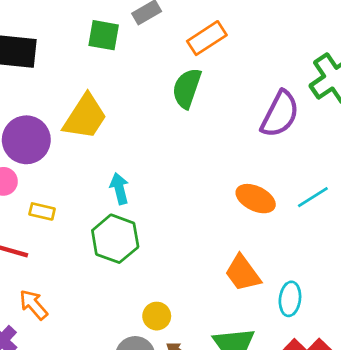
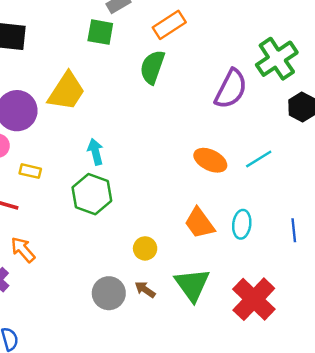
green square: (104, 35) -> (100, 32), moved
cyan ellipse: (290, 299) -> (242, 224), moved
yellow circle: (157, 316) -> (145, 248), moved

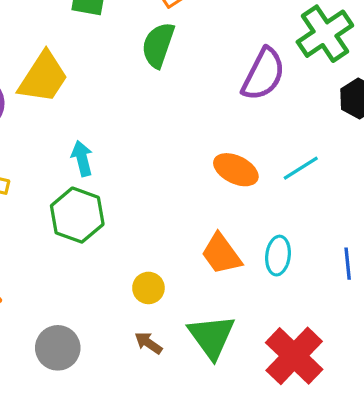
gray circle: (109, 293) -> (58, 348), moved

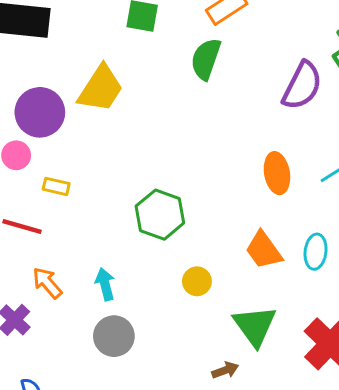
cyan arrow: (82, 158) -> (105, 284), moved
orange ellipse: (236, 170) -> (277, 173), turned 54
green hexagon: (77, 215) -> (160, 215), moved
brown arrow: (148, 343) -> (225, 370), moved, turned 125

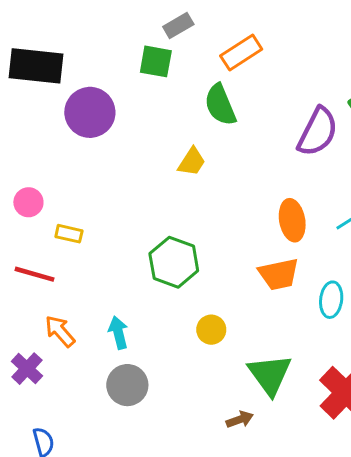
green semicircle: (206, 59) -> (220, 105), turned -42
yellow trapezoid: (101, 89) -> (192, 162), moved, size x0.6
purple circle: (40, 112) -> (90, 112), moved
orange trapezoid: (264, 250) -> (279, 274), moved, turned -66

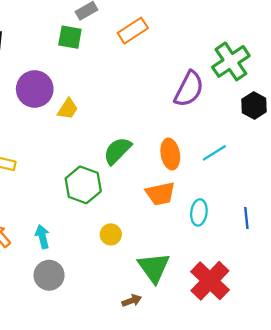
green semicircle: (220, 105) -> (117, 151), moved, turned 68
purple circle: (90, 112) -> (35, 89), moved
yellow trapezoid: (192, 162) -> (68, 109), moved

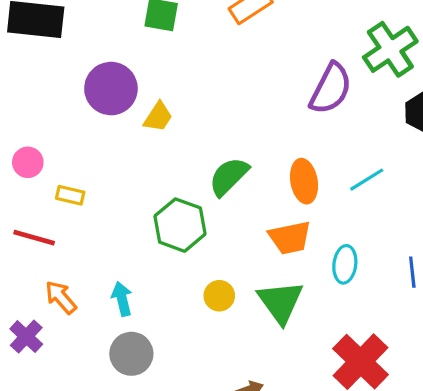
green triangle: (154, 268) -> (280, 302), moved

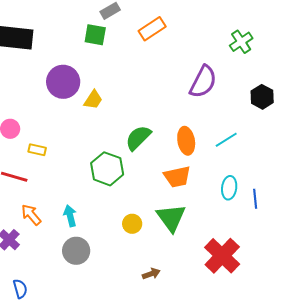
green cross: (390, 49) -> (241, 42), moved, size x0.7
cyan ellipse: (345, 264) -> (229, 188), moved
yellow circle: (219, 296) -> (132, 224), moved

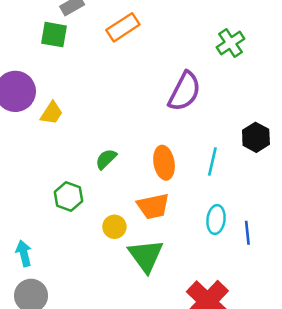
black hexagon: (262, 97) -> (256, 137), moved
green semicircle: (138, 138) -> (106, 159), size x0.7
cyan line: (226, 140) -> (212, 161), turned -45
green hexagon: (107, 169) -> (69, 197), size x0.7
yellow circle: (132, 224) -> (114, 227), moved

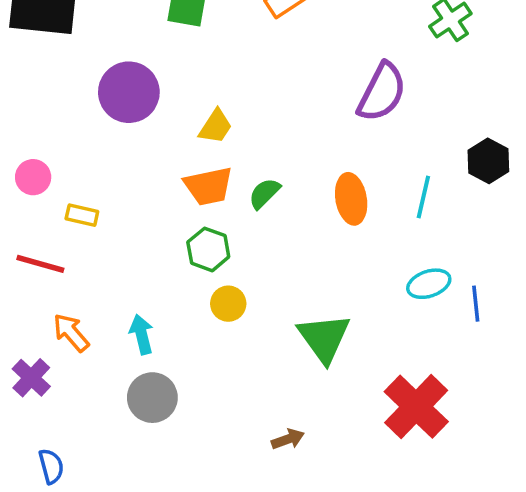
yellow trapezoid: (52, 113) -> (216, 127), moved
orange trapezoid: (153, 206) -> (208, 186), moved
cyan ellipse: (216, 220) -> (429, 284), turned 64
yellow circle: (114, 227) -> (228, 304), moved

